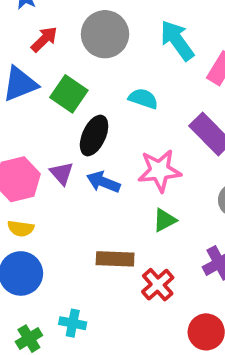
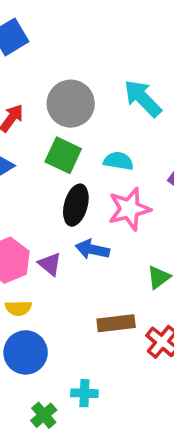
green square: (69, 94) -> (63, 155), moved
pink star: (159, 171) -> (129, 209), moved
purple triangle: (62, 173) -> (50, 264), moved

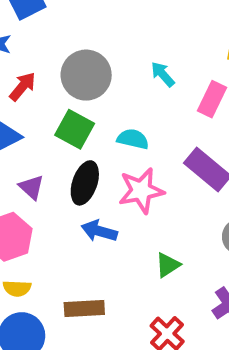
cyan arrow: (143, 98) -> (163, 74), size x0.6
purple triangle: (50, 264) -> (32, 187), moved
brown rectangle: (116, 323) -> (84, 309), moved

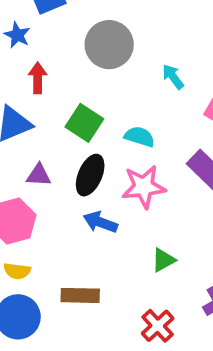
gray circle: (86, 75) -> (109, 45), moved
red arrow: (23, 87) -> (38, 78), turned -44
purple triangle: (32, 187) -> (39, 175), turned -44

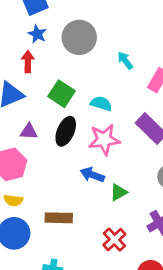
blue star: (17, 35) -> (37, 34), moved
blue arrow: (100, 222) -> (92, 175), moved

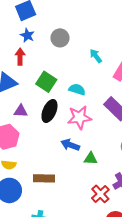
gray circle: (79, 37) -> (60, 38), size x0.7
green triangle: (119, 192) -> (91, 158), turned 32
red cross: (114, 240) -> (100, 194), moved

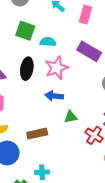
green square: (46, 82) -> (25, 31), moved
green triangle: (91, 158) -> (71, 117), moved

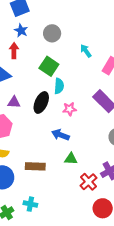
cyan semicircle: (48, 42) -> (59, 86), moved, turned 77
pink star: (57, 68) -> (70, 109), size x0.6

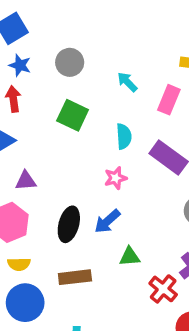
cyan semicircle: (59, 86) -> (124, 136), moved
black ellipse: (41, 103) -> (69, 224), moved
blue arrow: (60, 135) -> (107, 221), turned -54

